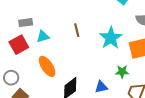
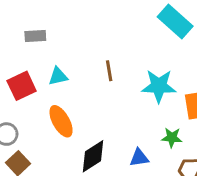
gray rectangle: (26, 23) -> (35, 36), moved
cyan star: (111, 38) -> (159, 86), turned 30

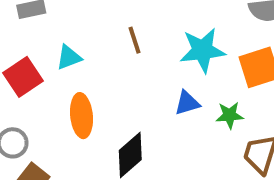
orange ellipse: (61, 121) -> (81, 116), turned 32
blue triangle: (139, 158) -> (187, 103), moved

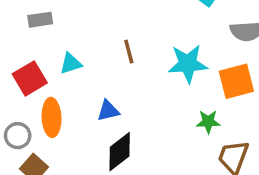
blue triangle: (187, 103) -> (108, 111), moved
orange ellipse: (81, 116) -> (52, 117), moved

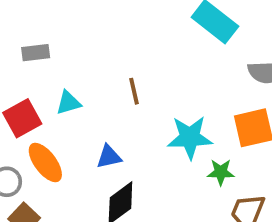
cyan star: (188, 64) -> (190, 137), moved
orange ellipse: (52, 117) -> (45, 162), turned -36

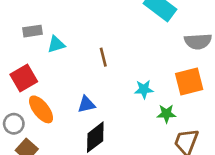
cyan triangle: (68, 103) -> (56, 44), moved
cyan star: (190, 137) -> (144, 89), size x0.6

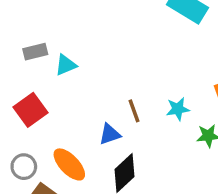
brown line: (103, 57) -> (134, 111), moved
orange ellipse: (41, 109) -> (69, 164), moved

